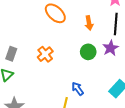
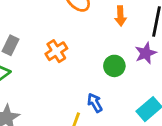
green circle: (88, 52) -> (114, 66), moved

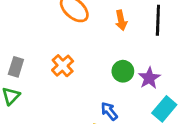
purple star: (146, 53) -> (149, 78), moved

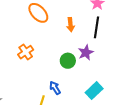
purple star: (149, 78) -> (86, 53), moved

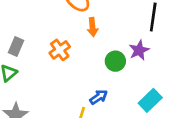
orange arrow: (70, 25) -> (92, 27), moved
blue arrow: (55, 88) -> (99, 97), turned 88

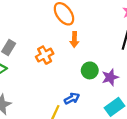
purple star: (139, 50) -> (110, 77), moved

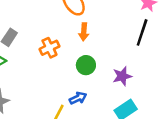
green circle: (90, 70) -> (86, 65), moved

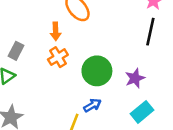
orange arrow: (84, 32) -> (56, 31), moved
green circle: (86, 65) -> (97, 71), size x1.5

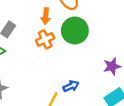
green circle: (97, 71) -> (75, 31), moved

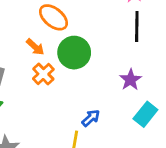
orange arrow: (46, 16) -> (35, 47), turned -35

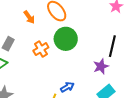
black line: (137, 26) -> (112, 46), moved
orange arrow: (35, 47) -> (29, 17), moved

